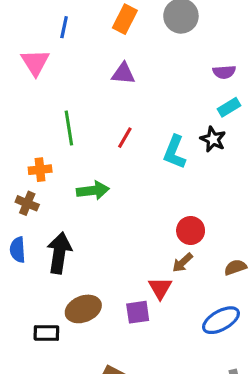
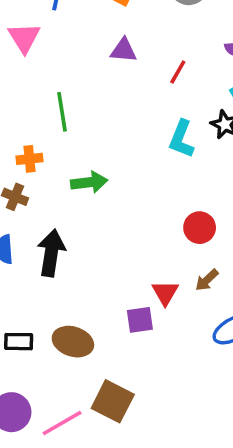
red line: (125, 138) -> (178, 72), moved
brown arrow: (183, 263) -> (207, 280), moved
brown ellipse: (83, 309) -> (73, 342), moved, turned 40
black rectangle: (46, 333) -> (19, 342), moved

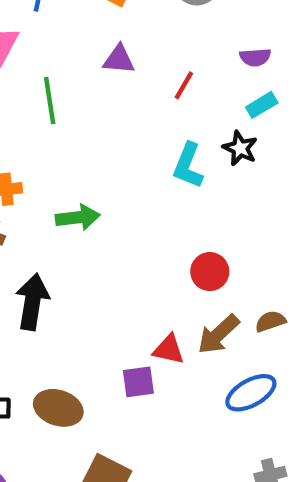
green line: (62, 112) -> (50, 101), moved
brown arrow: (207, 280) -> (218, 334), size x1.5
red triangle: (165, 293) -> (169, 349), turned -48

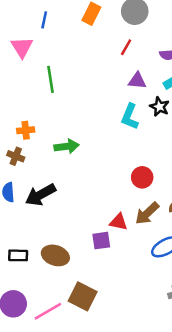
purple triangle: (119, 59) -> (137, 81), moved
red line: (184, 85) -> (126, 47), moved
black arrow: (32, 302) -> (40, 195), turned -128

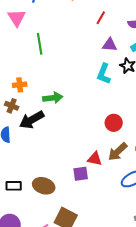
black arrow: (40, 195) -> (32, 120), moved

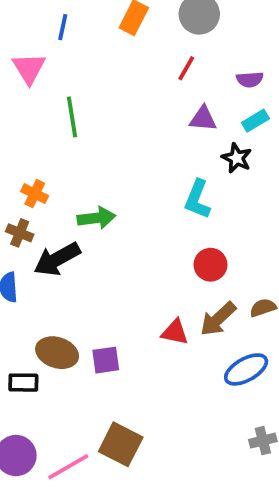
cyan L-shape: (104, 74) -> (197, 199), moved
orange cross: (20, 85) -> (35, 194), turned 32
purple square: (81, 174) -> (106, 360), moved
brown ellipse: (44, 186) -> (57, 353), moved

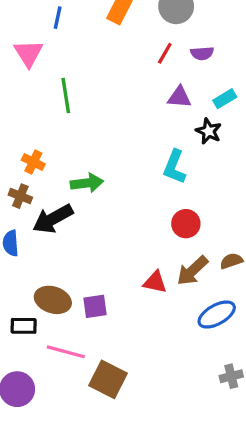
purple semicircle: (250, 79) -> (202, 53), moved
pink line: (68, 467) -> (66, 352), moved, turned 45

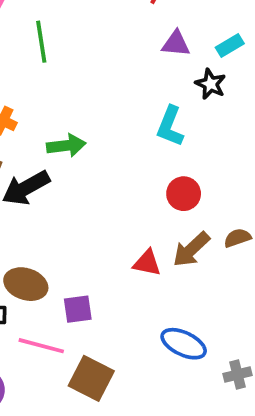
purple square: (95, 306) -> (78, 309), moved
blue ellipse: (217, 315) -> (184, 344), moved, turned 54

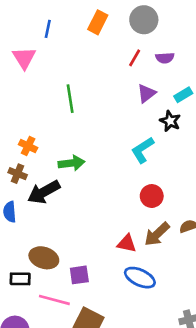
green line: (41, 42) -> (70, 99), moved
purple triangle: (176, 44) -> (146, 93), turned -42
cyan L-shape: (170, 126) -> (143, 150), turned 36
blue ellipse: (184, 344) -> (140, 278), moved

